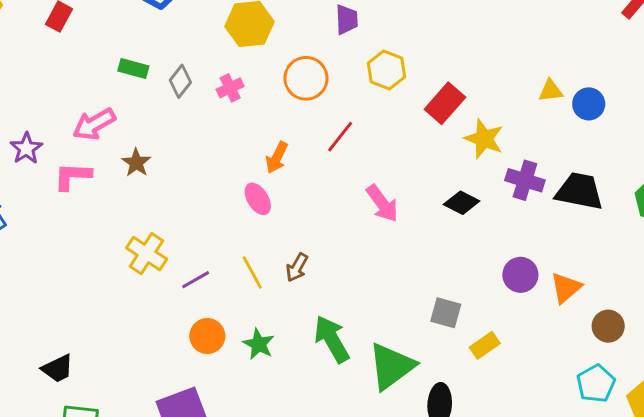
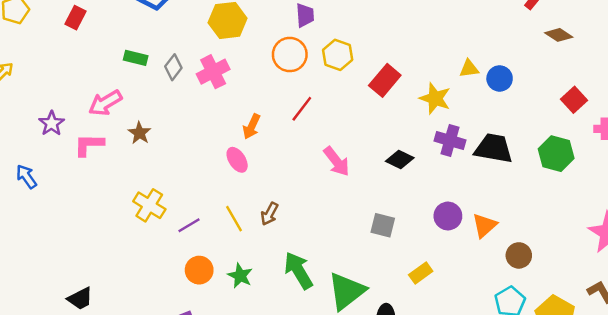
orange circle: (306, 78) -> (290, 55), moved
pink cross: (230, 88) -> (213, 72), size x1.5
yellow star: (484, 139) -> (435, 98), moved
gray square: (446, 313) -> (383, 225), moved

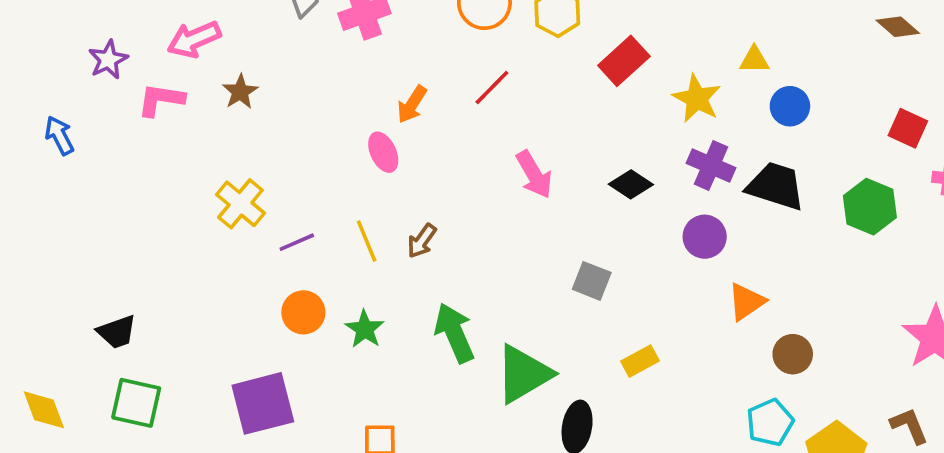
blue circle: (500, 78) -> (790, 106), moved
red square: (574, 100) -> (908, 128), turned -30
purple circle: (448, 216) -> (705, 237), moved

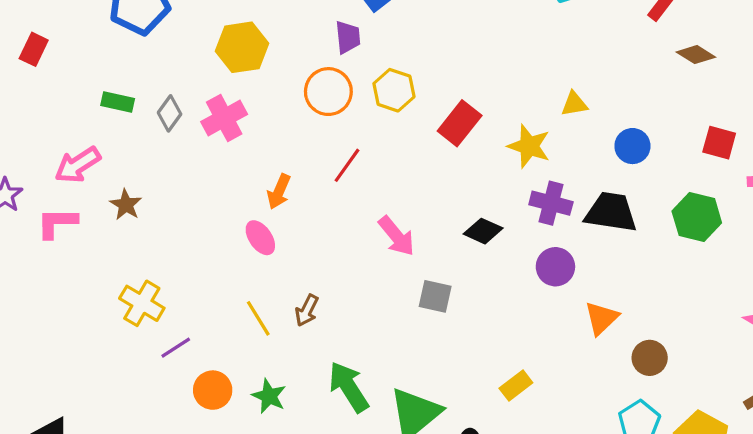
blue circle: (790, 106) -> (632, 146), moved
purple line: (297, 242) -> (176, 348), moved
gray square: (592, 281) -> (435, 296), moved

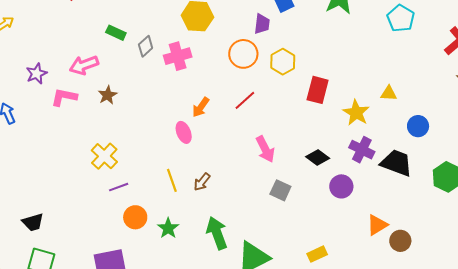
red rectangle: (460, 123) -> (318, 90), turned -36
purple circle: (555, 267) -> (341, 186), moved
brown circle: (650, 358) -> (400, 241), moved

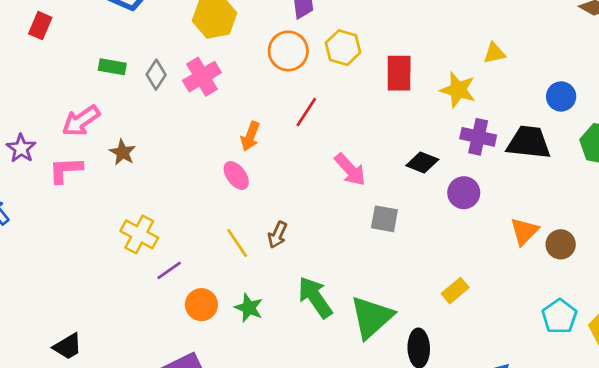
blue circle: (418, 126) -> (561, 96), moved

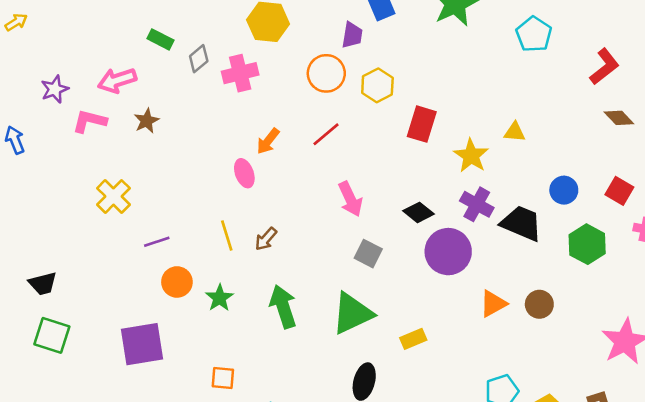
purple circle: (464, 193) -> (448, 252), size x1.5
yellow cross: (139, 234) -> (113, 196), moved
brown circle: (561, 244) -> (539, 304), moved
green triangle: (372, 317) -> (352, 313), moved

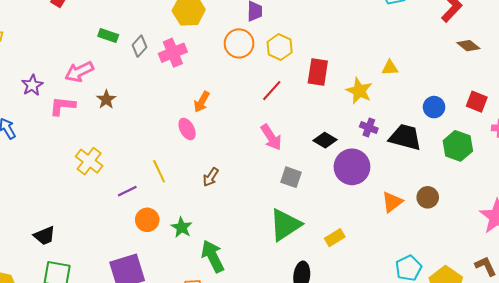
red line: (326, 134) -> (272, 91), moved
purple cross: (477, 204) -> (369, 127), size x0.7
yellow line: (227, 235) -> (159, 171), moved
green arrow: (283, 307) -> (213, 256), moved

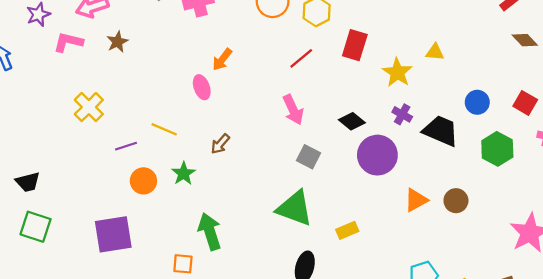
yellow line: (159, 171) -> (164, 129), turned -50
green triangle: (285, 225) -> (295, 208), turned 45
green star: (182, 227) -> (183, 174), moved

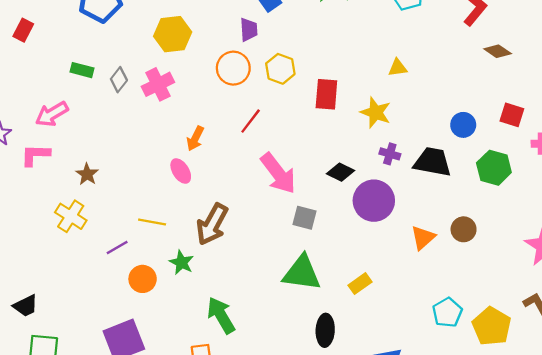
brown star: (117, 42) -> (87, 174), moved
yellow triangle: (435, 52) -> (398, 68), moved
red line: (301, 58) -> (251, 121), moved
pink arrow: (293, 110) -> (278, 173), size x1.4
brown arrow: (220, 144) -> (212, 224), size x1.8

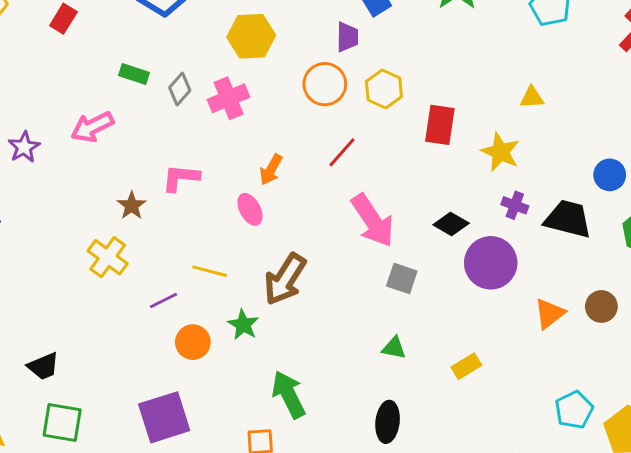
pink L-shape: (35, 155) -> (181, 178), moved
green triangle: (302, 273) -> (394, 348), size x0.5
black ellipse: (325, 330) -> (388, 422), moved

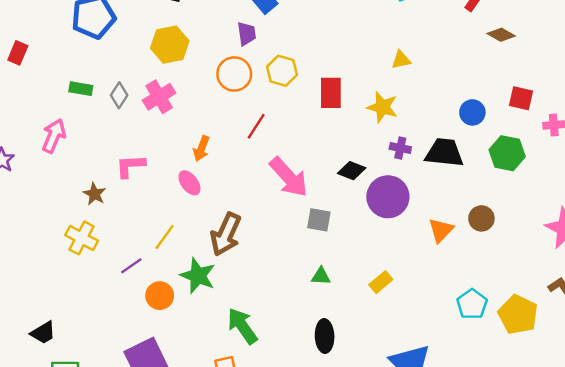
pink arrow: (92, 127) -> (54, 136), turned 148
yellow line: (210, 271) -> (165, 237), turned -60
green star: (243, 325) -> (198, 276), size x1.4

